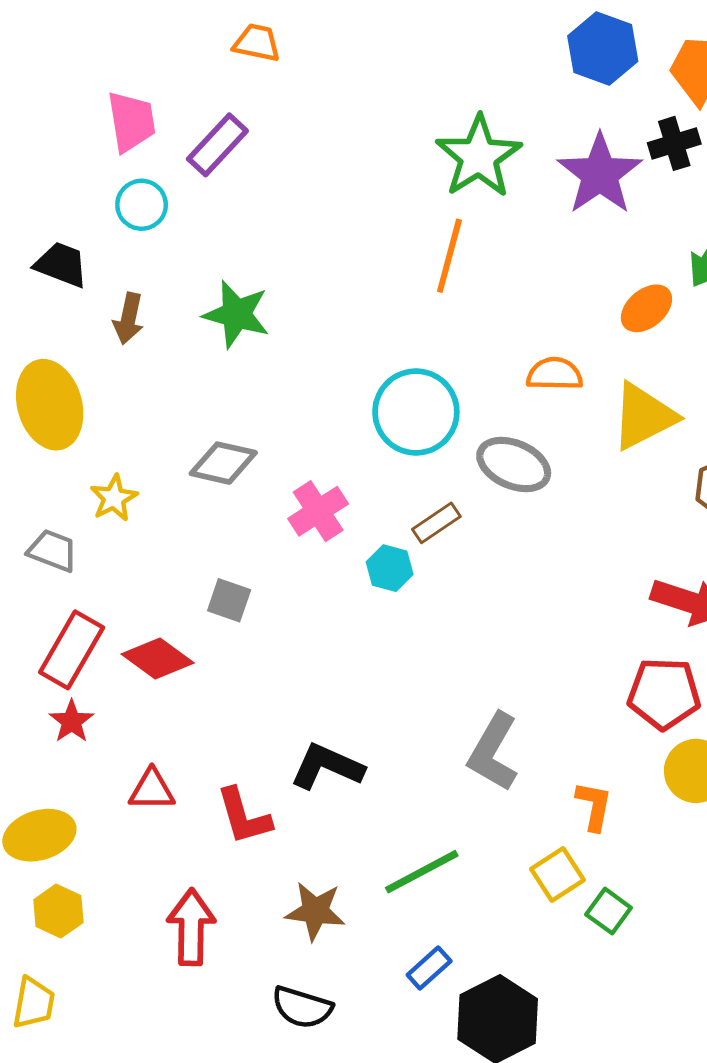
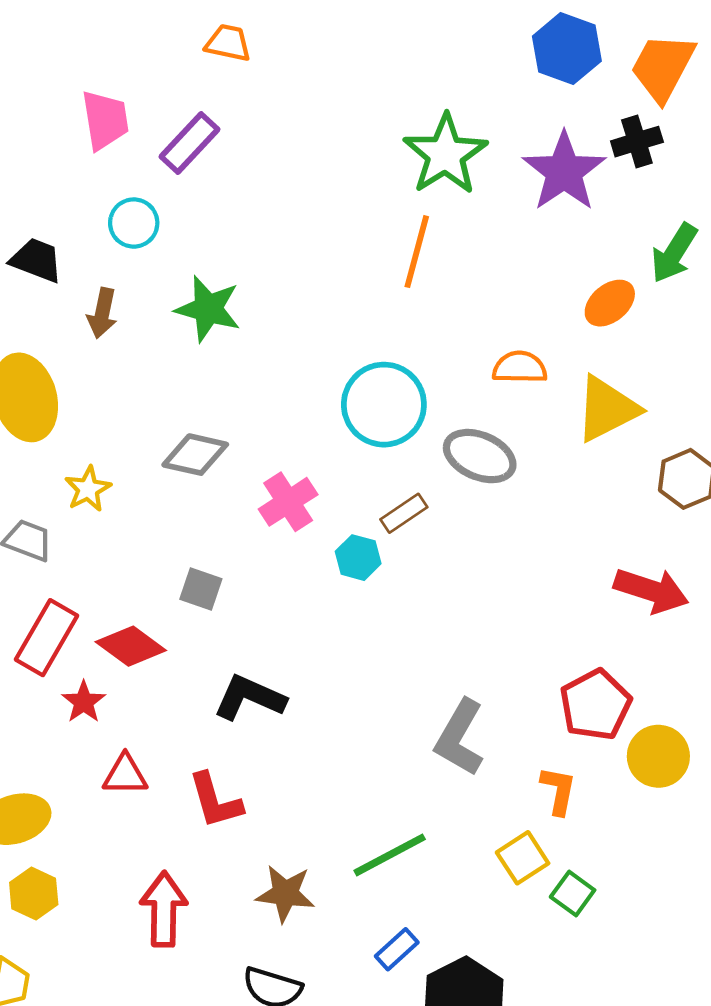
cyan circle: (142, 205) -> (134, 223), moved
red pentagon: (664, 694) -> (595, 705), moved, turned -30
red star: (72, 721) -> (84, 702), moved
black L-shape: (327, 767) -> (250, 698), moved

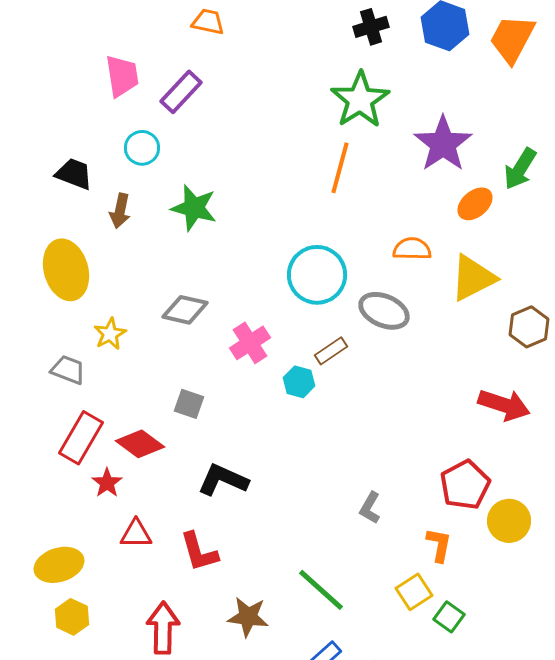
black cross: (637, 142) -> (371, 27), moved
purple star: (564, 172) -> (443, 144), moved
gray L-shape: (460, 738) -> (370, 508), size x0.6
green line: (390, 855) -> (321, 590), turned 70

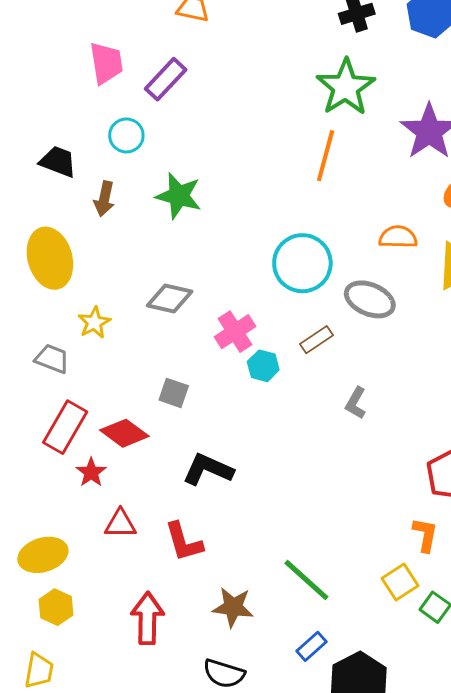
cyan hexagon: (299, 382) -> (263, 366), moved
gray L-shape: (370, 508) -> (356, 403), moved

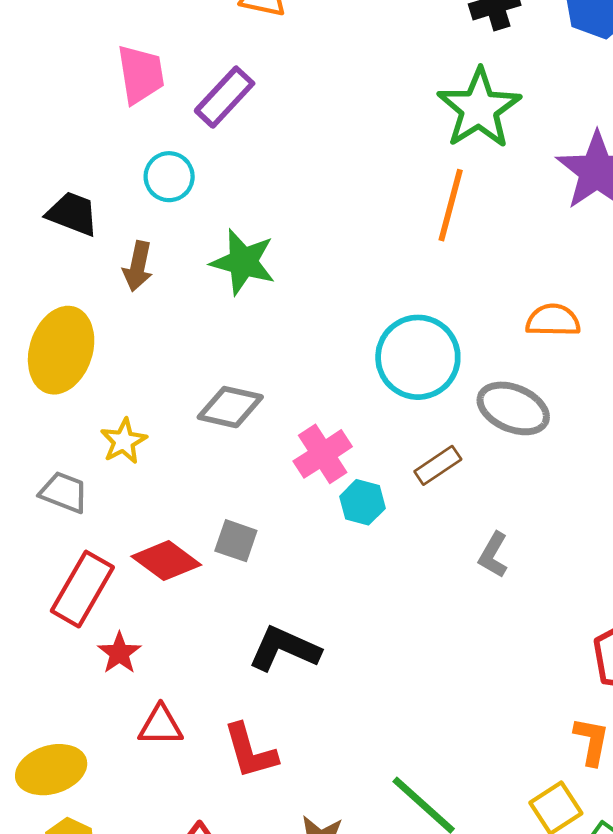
yellow ellipse: (50, 258) -> (61, 350), turned 34
red diamond: (124, 433) -> (166, 561), moved

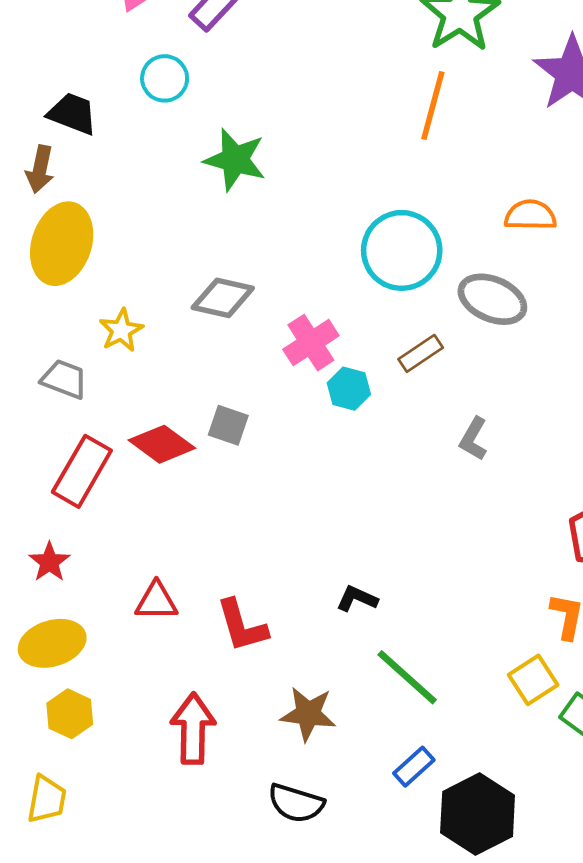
brown arrow: (138, 266) -> (40, 169), moved
black L-shape: (284, 649) -> (357, 599), moved, size x0.6
red star: (119, 653) -> (49, 562), moved

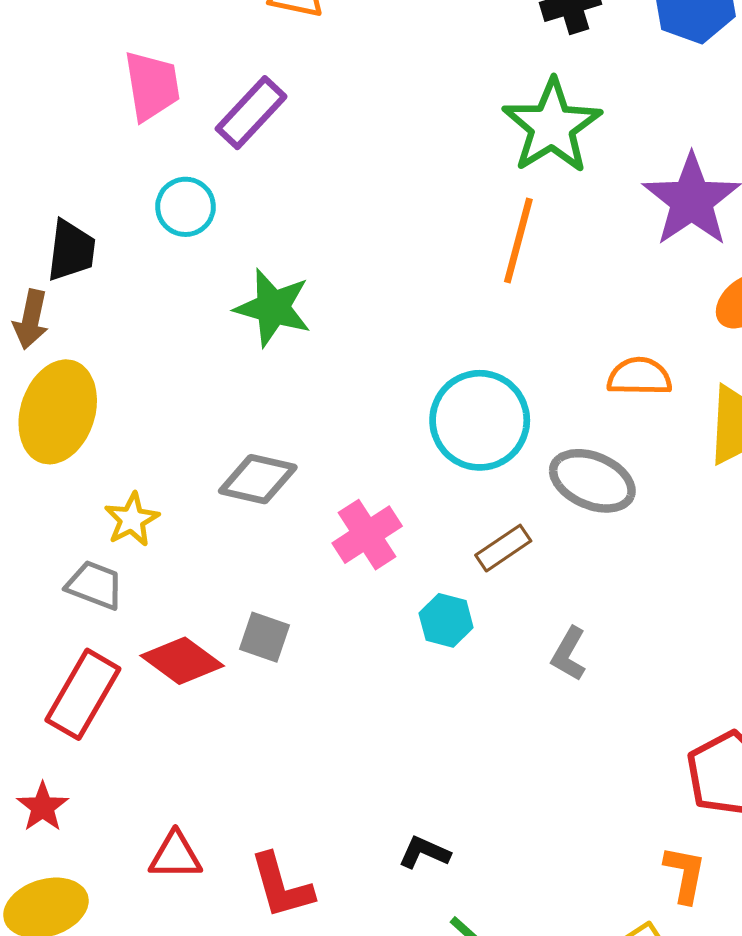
black trapezoid: (72, 114) -> (71, 251), turned 76
gray trapezoid: (64, 379) -> (95, 585), moved
cyan hexagon: (349, 389) -> (446, 620), moved

